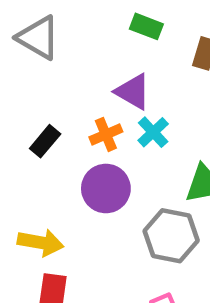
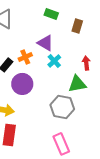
orange cross: (106, 134) -> (25, 57), moved
purple circle: (106, 188) -> (22, 84), moved

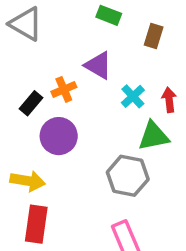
cyan cross: (54, 61) -> (133, 96), moved

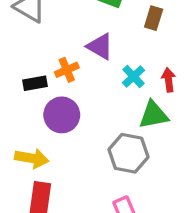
black rectangle: (31, 103) -> (35, 83), turned 40

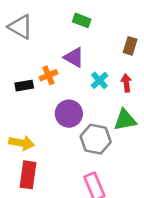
brown rectangle: (154, 18) -> (130, 46), moved
purple circle: (62, 115) -> (69, 114), moved
green triangle: (154, 115) -> (125, 120), moved

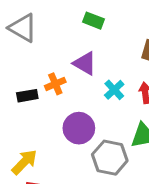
yellow arrow: (22, 143) -> (24, 162), turned -55

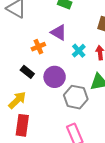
black rectangle: (27, 96) -> (27, 72), moved, turned 48

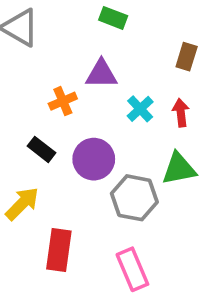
purple triangle: (59, 32) -> (101, 74), turned -30
red rectangle: (22, 125) -> (59, 250), moved

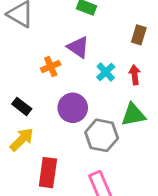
purple triangle: (101, 74) -> (78, 47), turned 35
black rectangle: (42, 149) -> (22, 106), moved

